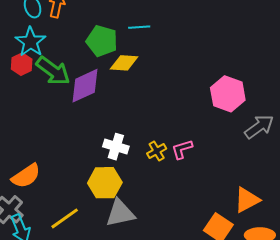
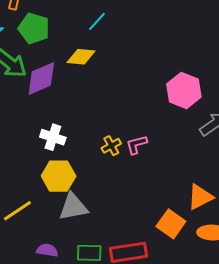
cyan line: (139, 27) -> (97, 21), turned -45
green pentagon: (102, 41) -> (34, 28), moved
white cross: (116, 147) -> (53, 137), moved

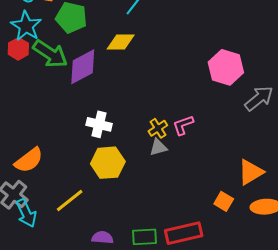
gray triangle: (73, 207) -> (158, 147), moved, size x0.6
orange square: (171, 224) -> (224, 201), size x0.7

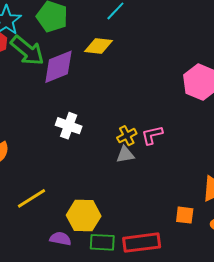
yellow hexagon: (108, 163) -> (84, 216), moved
orange square: (224, 201) -> (185, 215), turned -30

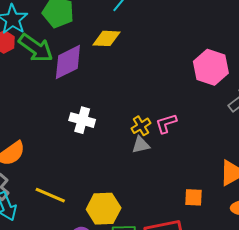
yellow line: (32, 198) -> (50, 195), turned 60
orange square: (185, 215) -> (193, 197), moved

